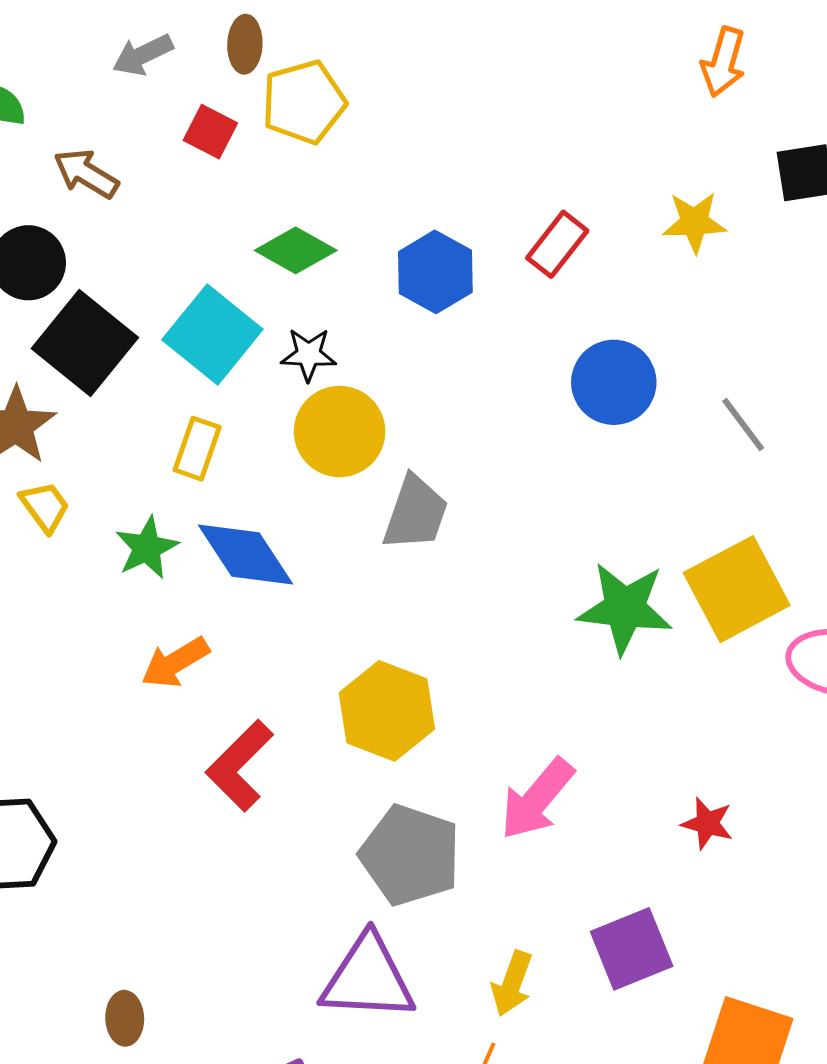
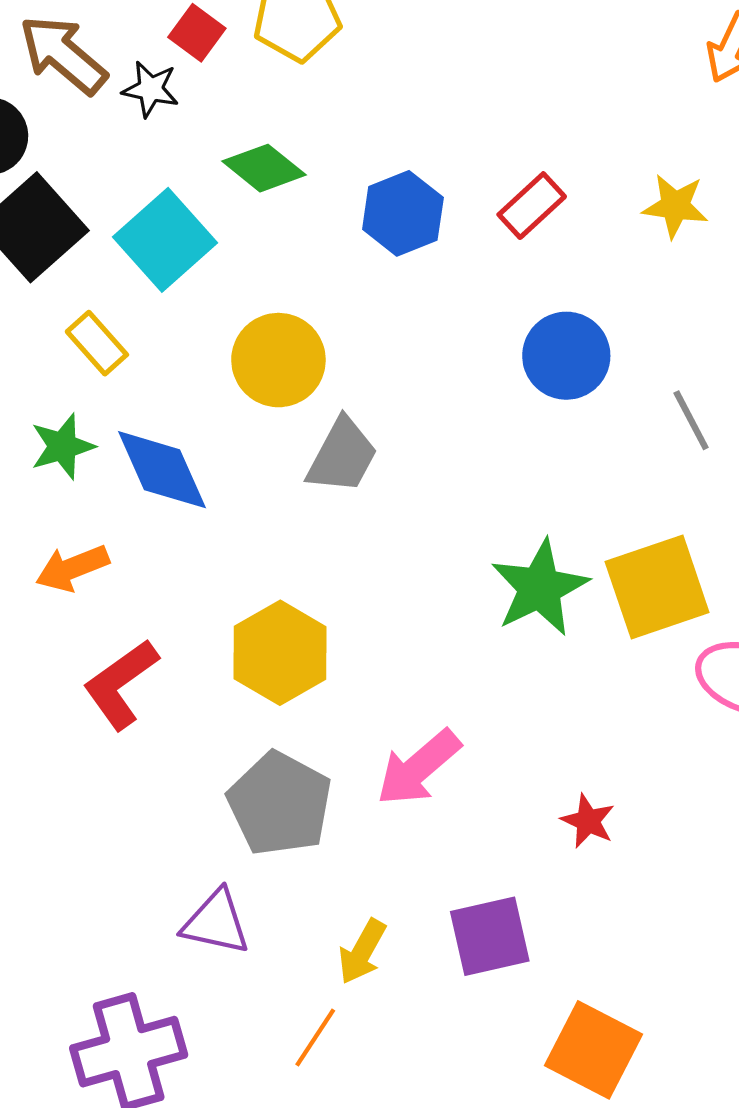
brown arrow: (86, 174) -> (63, 55), size x1.4
black star: (308, 354) -> (151, 89), moved
yellow rectangle: (197, 449) -> (97, 343), moved, turned -70
green star: (625, 608) -> (540, 588), turned 30
purple triangle: (368, 978) -> (216, 922), size x0.7

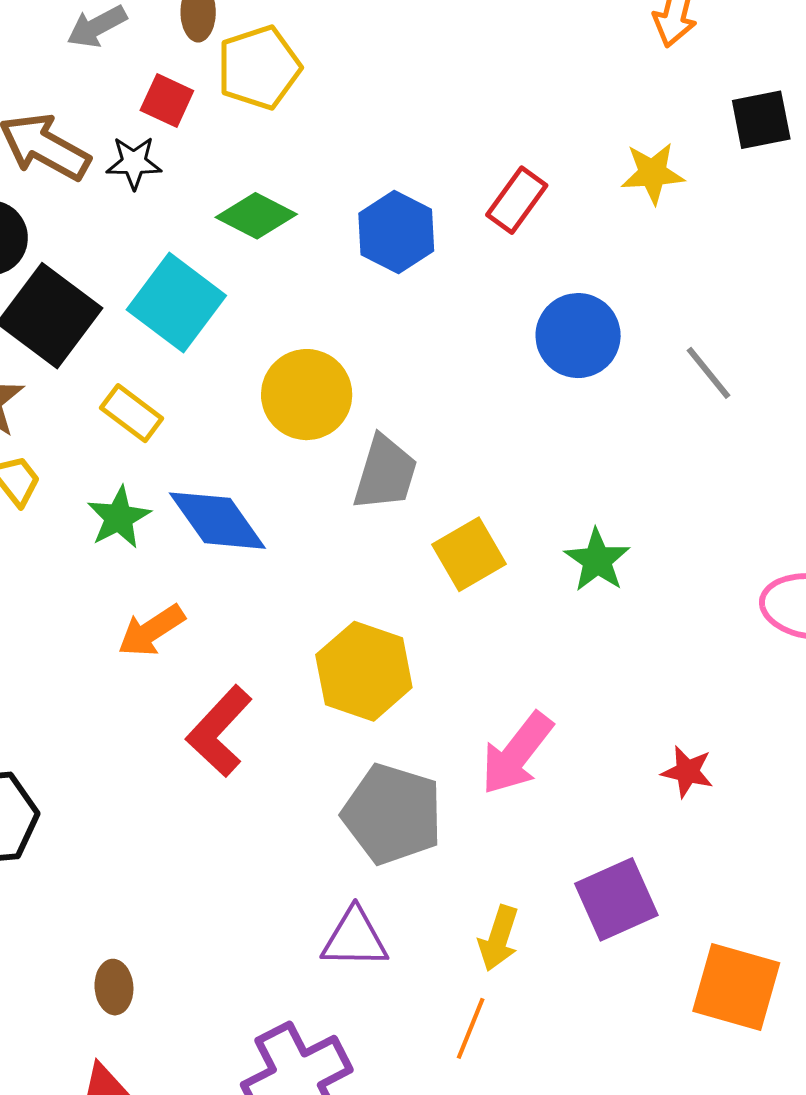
yellow square: (657, 587) -> (469, 554), moved, size x0.7
green star: (540, 588) -> (597, 560), size x0.7

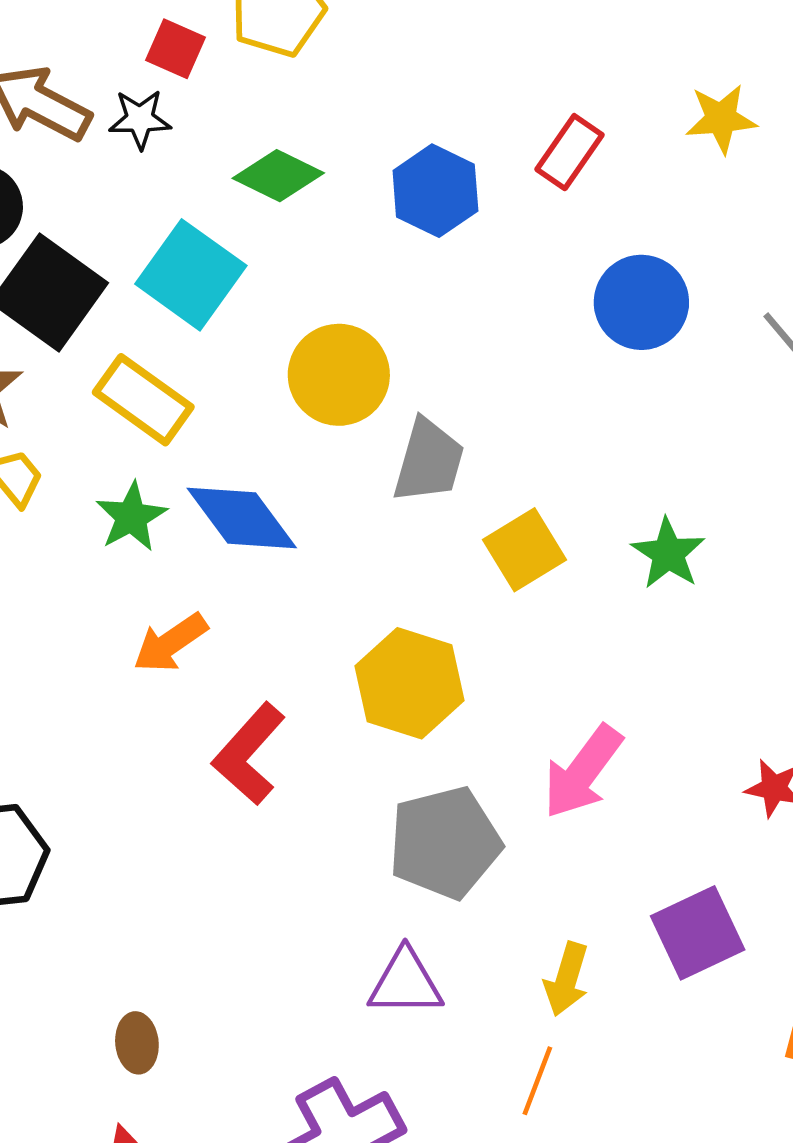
yellow rectangle: (132, 413) -> (143, 400), size x1.4
gray pentagon: (392, 814) -> (445, 843), turned -30

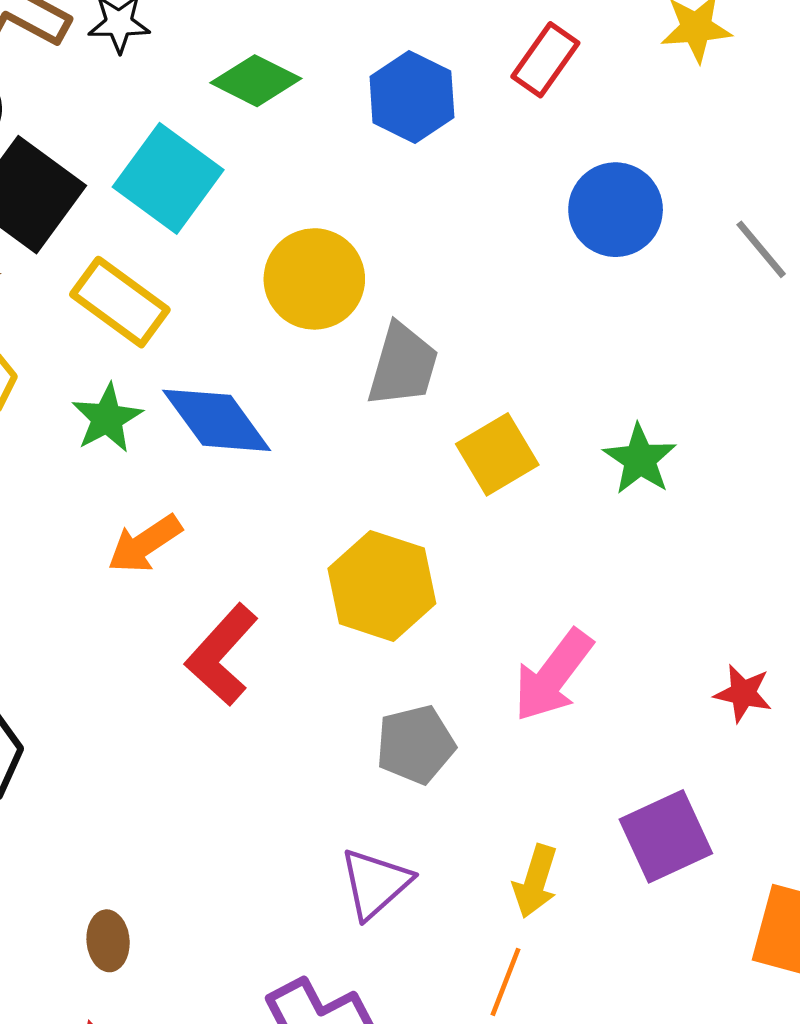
gray pentagon: (445, 843) -> (416, 745), size x0.7
purple triangle: (405, 983) -> (375, 883), turned -42

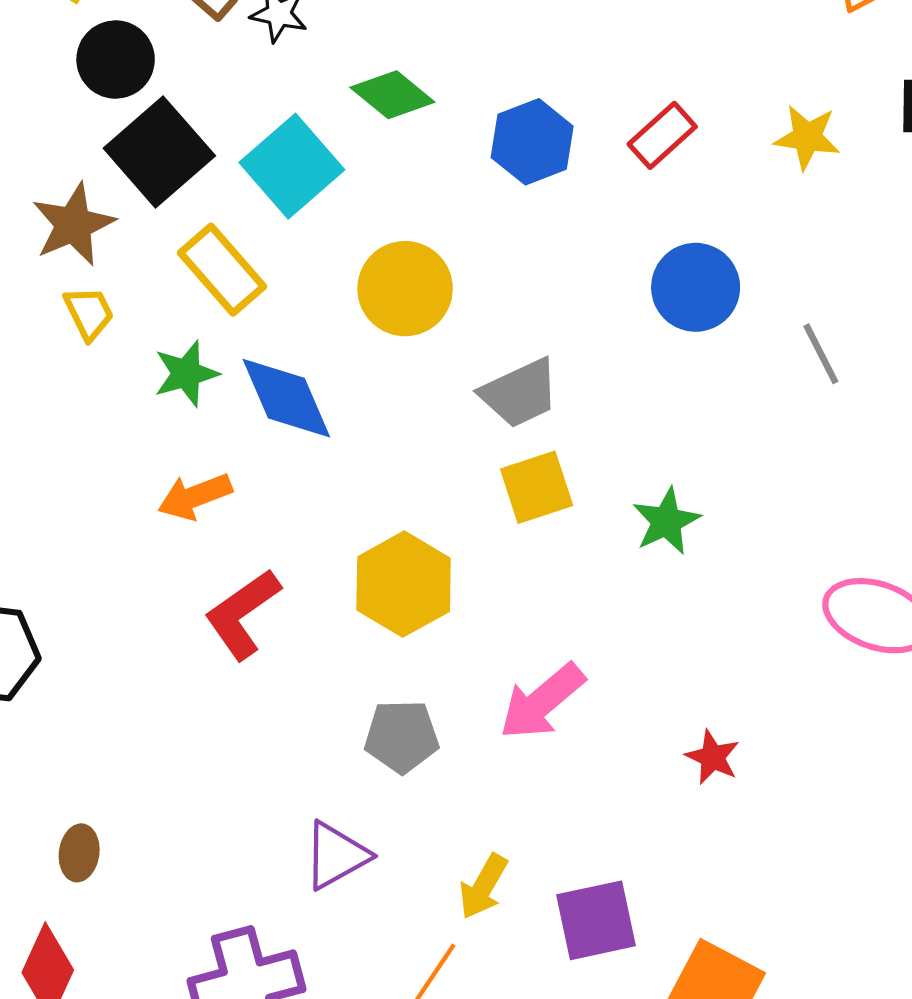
gray trapezoid: (403, 365) -> (520, 393), moved, turned 36
purple square: (666, 836) -> (596, 920), moved

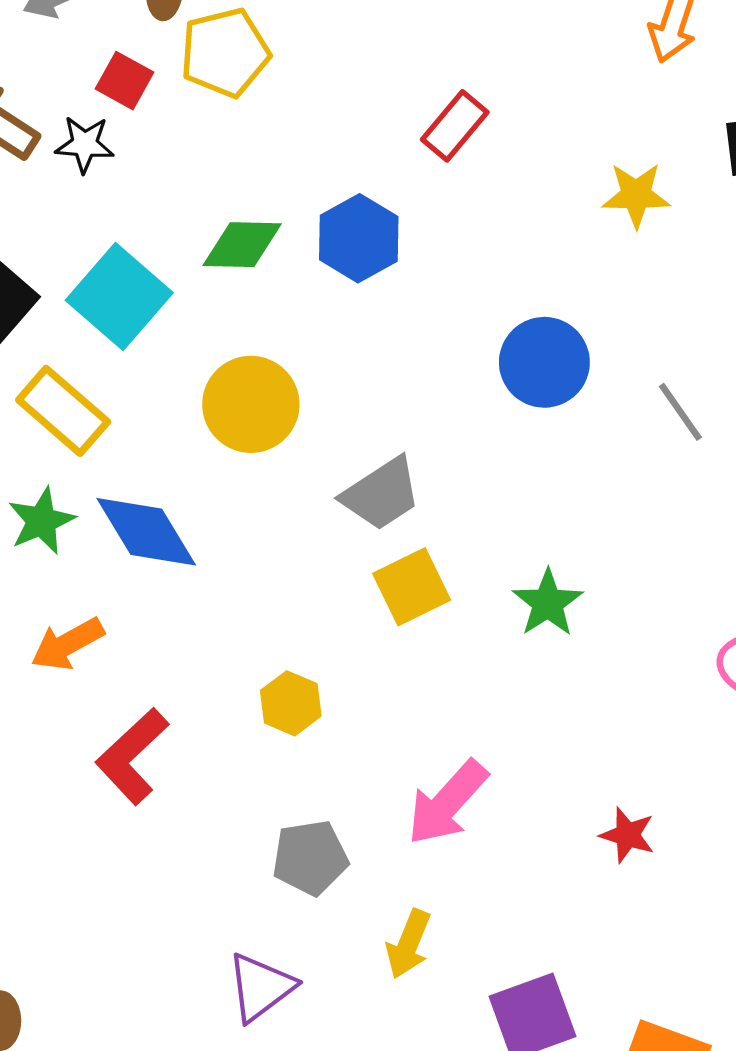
green diamond: (392, 95) -> (242, 245), moved, turned -30
red rectangle: (662, 135) -> (455, 126), moved
yellow hexagon: (404, 584) -> (291, 703), size x0.6
yellow arrow: (483, 887) -> (408, 944), moved

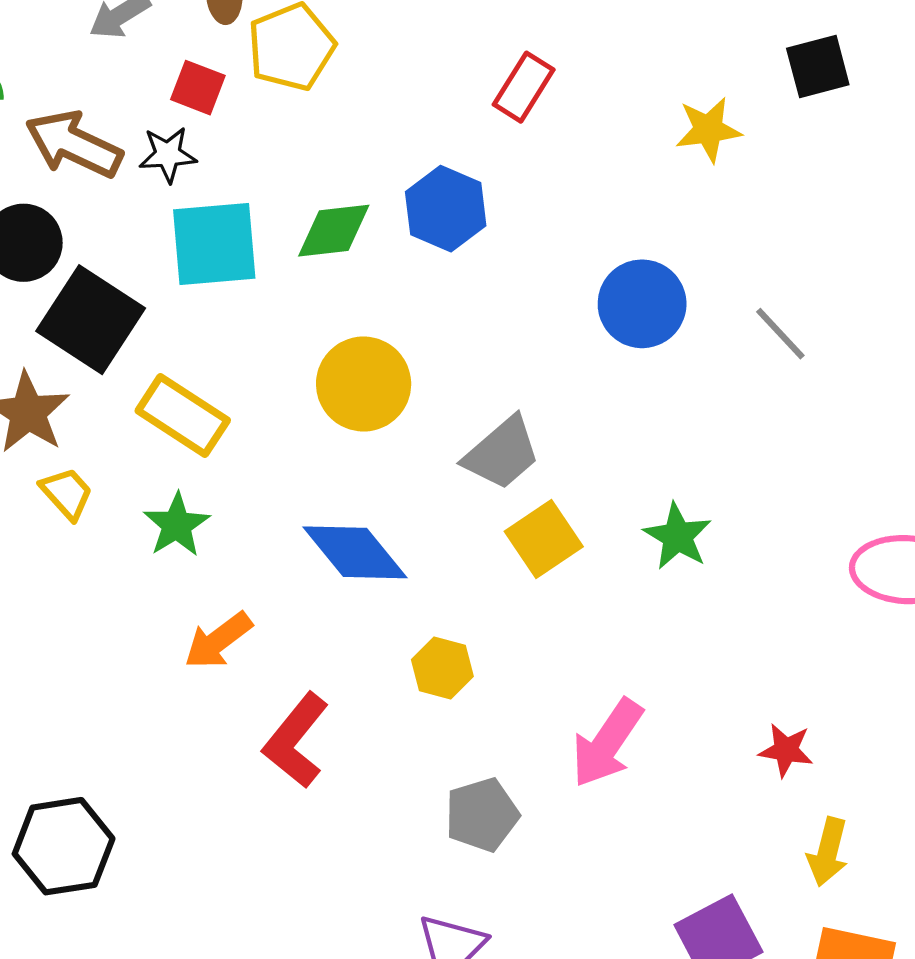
cyan square: (119, 296) -> (214, 244), moved, turned -38
blue diamond: (146, 532) -> (355, 552), moved
yellow arrow: (408, 944) -> (828, 852), moved

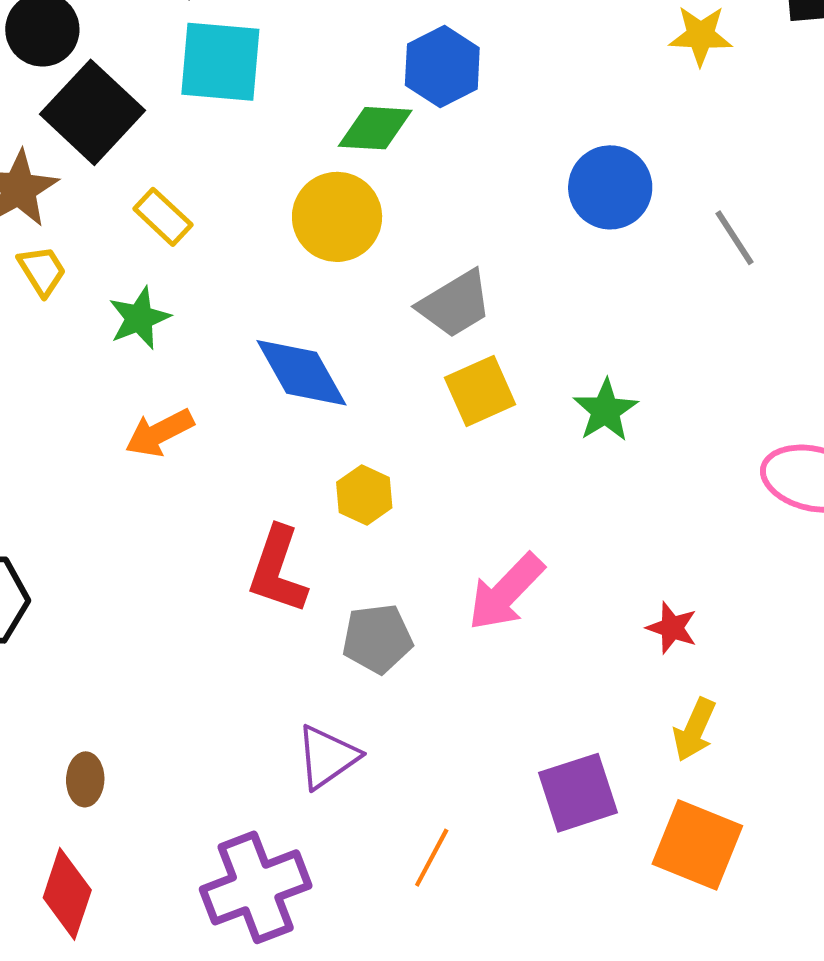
green diamond: (334, 231) -> (375, 128), moved
yellow rectangle: (183, 415) -> (163, 217), size x0.7
red L-shape: (296, 740) -> (278, 570), moved, turned -30

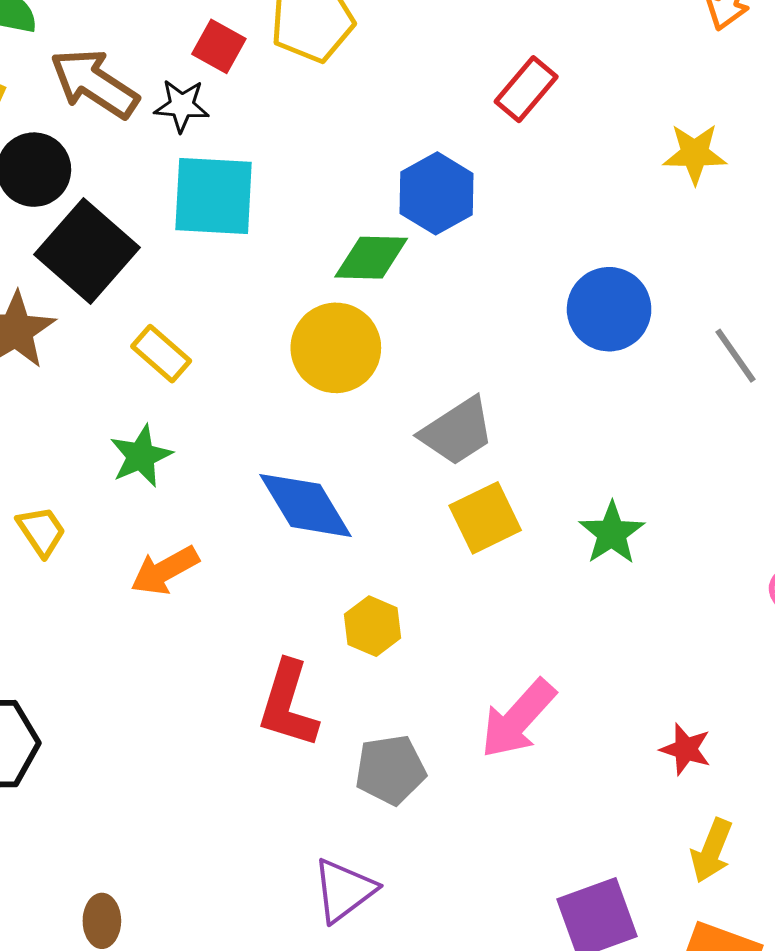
yellow trapezoid: (42, 271) -> (41, 531), moved

